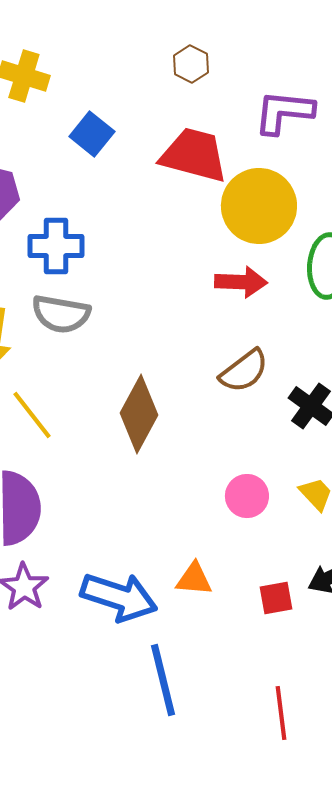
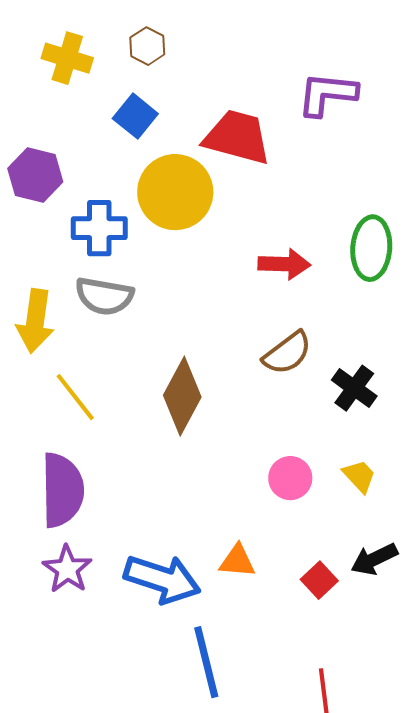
brown hexagon: (191, 64) -> (147, 46), moved
yellow circle: (259, 206) -> (175, 192), moved
red square: (276, 598) -> (319, 580), turned -33

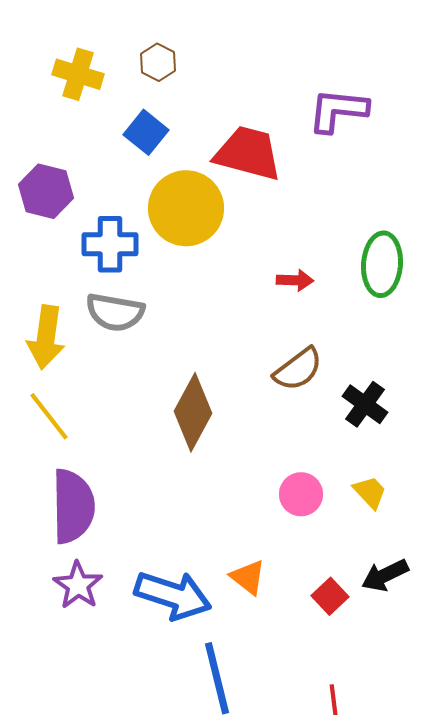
red arrow: (284, 264) -> (295, 280), size x0.7
yellow line: (75, 397) -> (49, 416), moved
orange triangle: (237, 561) -> (248, 577), turned 33

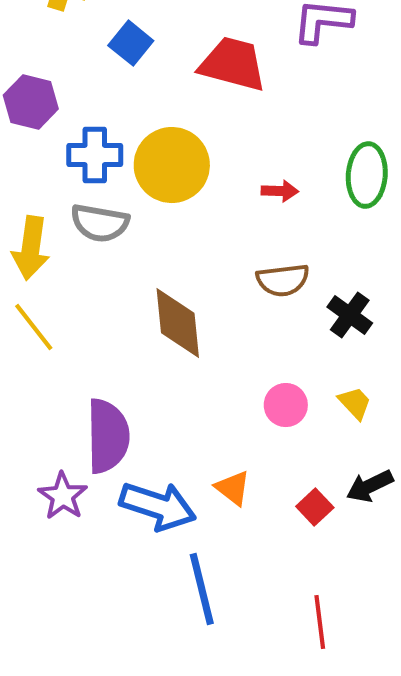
yellow circle: (186, 208) -> (172, 165), moved
brown semicircle: (298, 369) -> (283, 280), turned 30
brown diamond: (193, 412) -> (178, 323), turned -34
purple semicircle: (73, 506) -> (108, 436), moved

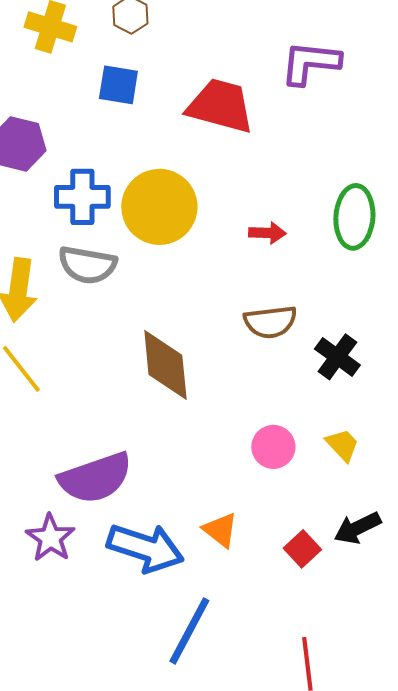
blue square: (131, 43) -> (118, 85), turned -30
purple semicircle: (108, 436) -> (95, 478), turned 72
blue line: (202, 589) -> (189, 631), turned 42

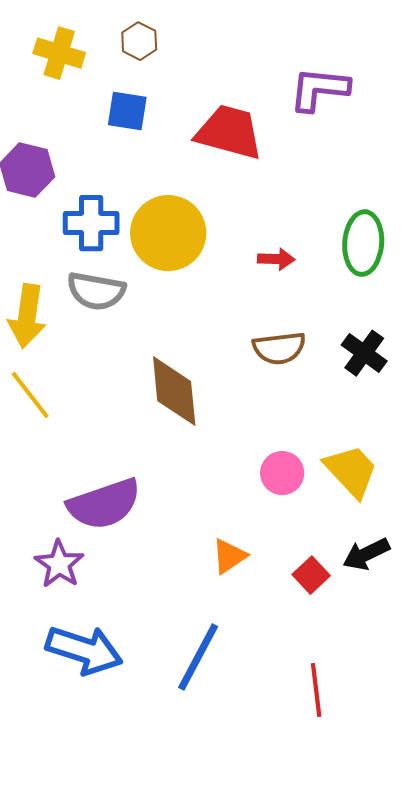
black cross: (337, 357) -> (364, 353), moved
yellow trapezoid: (342, 445) -> (351, 471), size x1.6
orange triangle: (220, 530) -> (229, 556), turned 48
blue arrow: (145, 548) -> (84, 650), moved

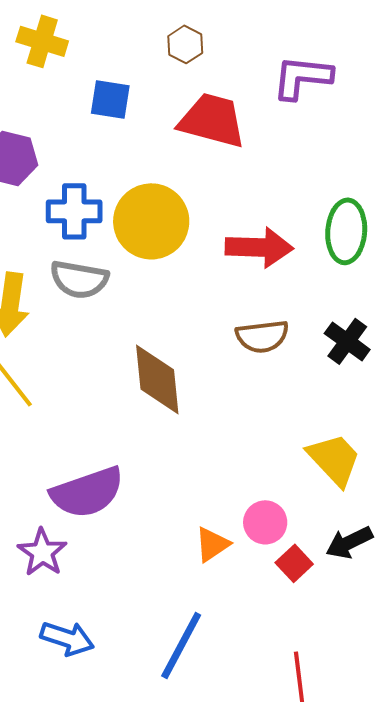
brown hexagon: (139, 41) -> (185, 44), moved
red arrow: (276, 259) -> (259, 247), size x1.8
pink circle: (282, 473) -> (265, 522), moved
blue arrow: (84, 650) -> (67, 638), size x0.7

